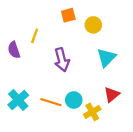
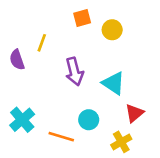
cyan triangle: (106, 58) -> (113, 83), moved, turned -42
orange line: (51, 102) -> (61, 137), moved
yellow cross: (92, 112) -> (121, 142), moved

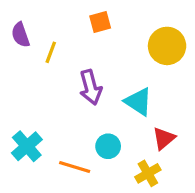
yellow circle: (112, 30) -> (167, 46), moved, size x1.5
purple semicircle: (17, 60) -> (20, 35), moved

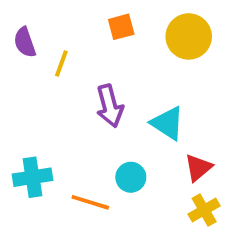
yellow circle: (167, 46) -> (189, 36), moved
cyan cross: (27, 146) -> (32, 177), turned 32
yellow cross: (148, 173) -> (204, 210), moved

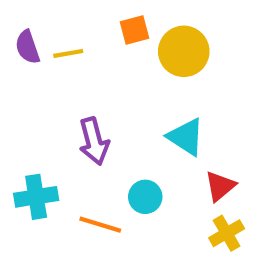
yellow circle: (189, 36) -> (184, 51), moved
yellow line: (61, 63) -> (68, 53), moved, turned 60
purple arrow: (110, 106) -> (94, 141), moved

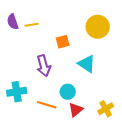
orange square: (135, 30) -> (63, 42), moved
yellow circle: (184, 51) -> (98, 27), moved
red triangle: (220, 186) -> (76, 110), moved

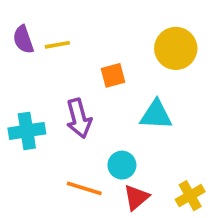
cyan triangle: (87, 64) -> (156, 115), turned -30
cyan cross: (17, 92) -> (27, 131), moved

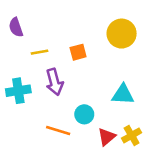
yellow line: (57, 45) -> (40, 52), moved
cyan triangle: (156, 115) -> (123, 94), moved
red triangle: (136, 197) -> (107, 137), moved

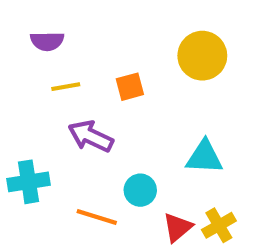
purple semicircle: (16, 27) -> (47, 41), moved, turned -72
purple arrow: (54, 82) -> (91, 136), turned 130
cyan cross: (18, 91) -> (29, 182), moved

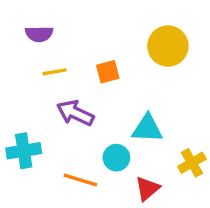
cyan triangle: (204, 157) -> (147, 128), moved
yellow cross: (219, 225) -> (192, 163), moved

